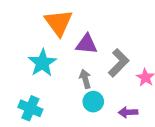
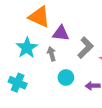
orange triangle: (58, 23) -> (39, 17), turned -30
gray arrow: (85, 79) -> (52, 54), moved

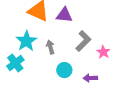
purple triangle: (61, 33) -> (64, 15), moved
cyan cross: (18, 83) -> (15, 63), moved, turned 30

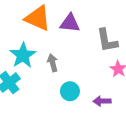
gray L-shape: (83, 41) -> (107, 40), moved, turned 125

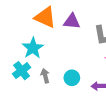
gray arrow: (53, 63) -> (45, 76), moved

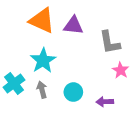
cyan star: (33, 48) -> (43, 61), moved

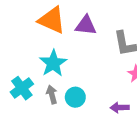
cyan circle: (73, 92) -> (75, 97), moved

